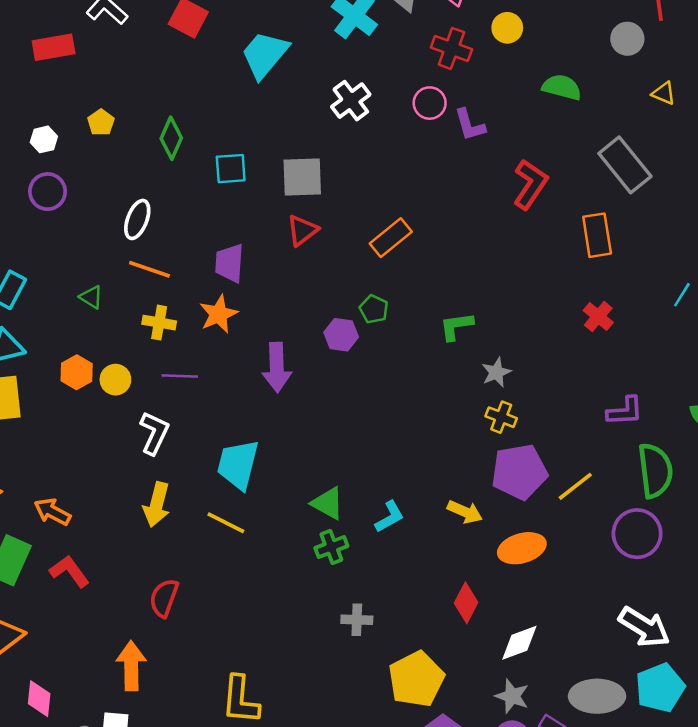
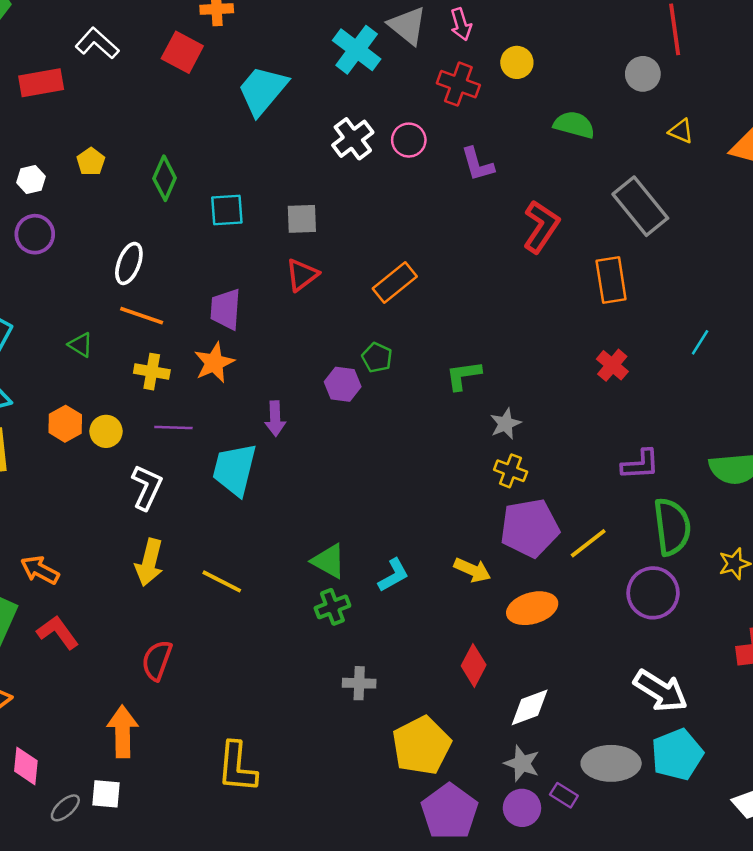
pink circle: (430, 103) -> (409, 140), moved
gray square: (302, 177) -> (302, 219), size x0.7
purple arrow: (277, 367) -> (275, 419), size x0.7
cyan trapezoid: (238, 464) -> (234, 470), moved

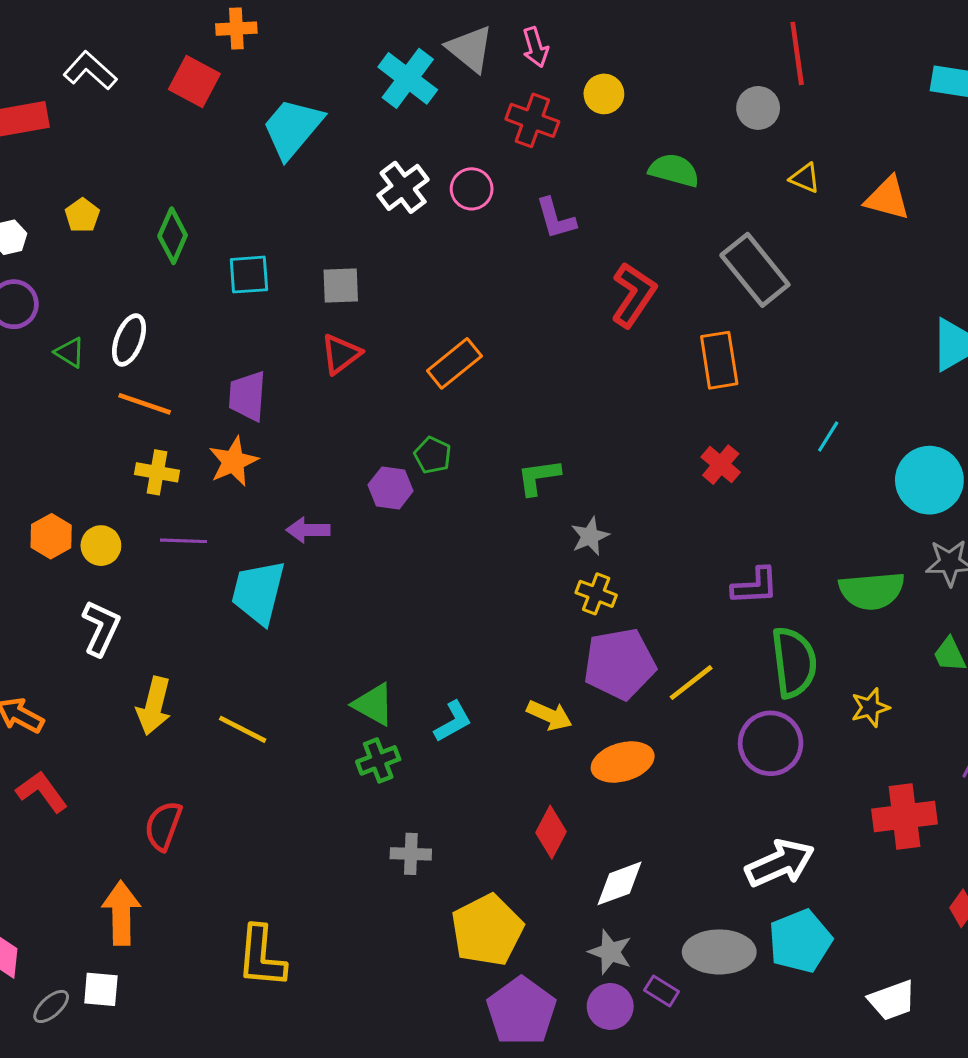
green triangle: (81, 345) -> (70, 352), moved
purple arrow: (275, 419) -> (308, 530), turned 92
white L-shape: (147, 487) -> (101, 628), moved
white arrow: (661, 691) -> (780, 863), turned -56

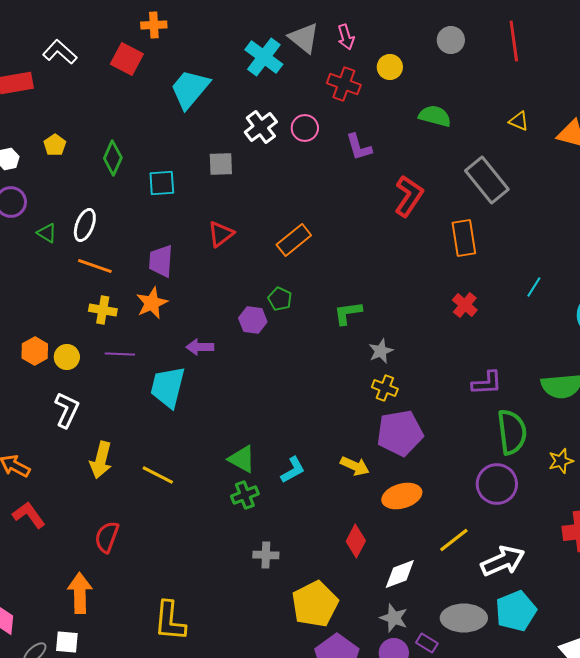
gray circle: (758, 108) -> (451, 40), moved
gray square: (341, 285) -> (221, 164), moved
yellow line: (691, 683) -> (454, 540), moved

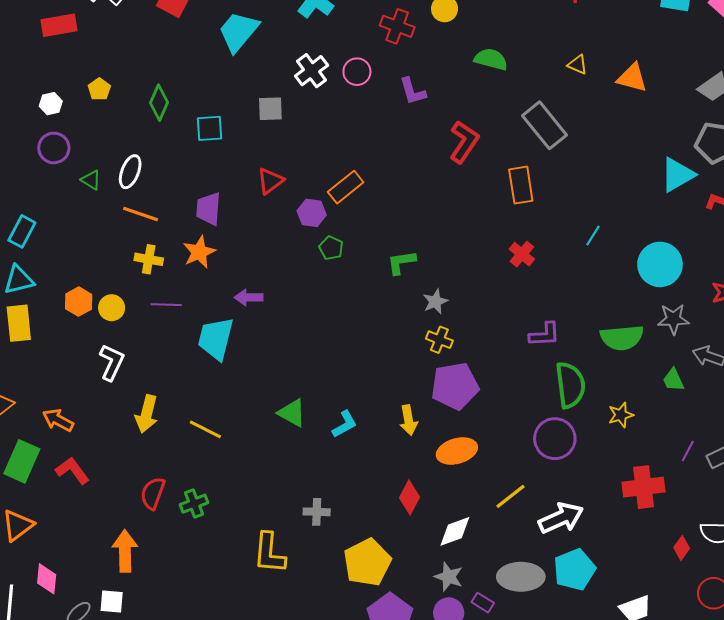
purple hexagon: (253, 320) -> (312, 213), moved
yellow arrow: (355, 466) -> (408, 420), turned 56
green cross: (245, 495) -> (194, 504), moved
yellow L-shape: (170, 621) -> (269, 553), moved

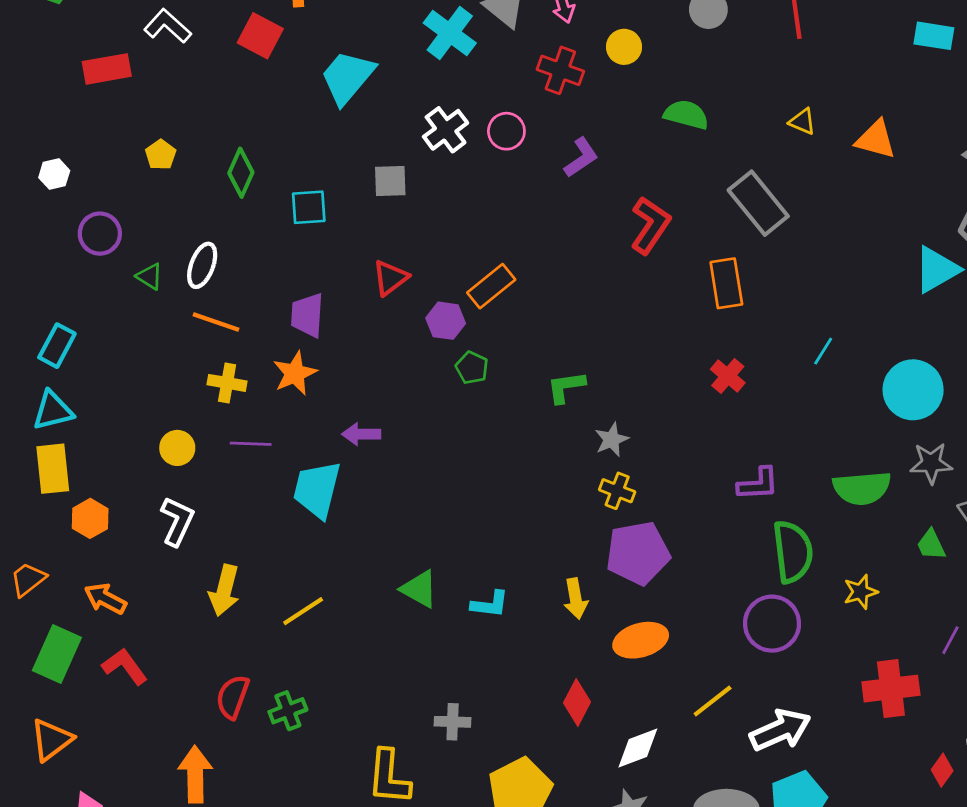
purple L-shape: (413, 91) -> (581, 157), turned -108
white hexagon: (51, 104) -> (54, 174), moved
orange hexagon: (79, 302) -> (90, 518), moved
cyan L-shape: (345, 424) -> (490, 604), turned 36
yellow line: (205, 429) -> (303, 611), turned -60

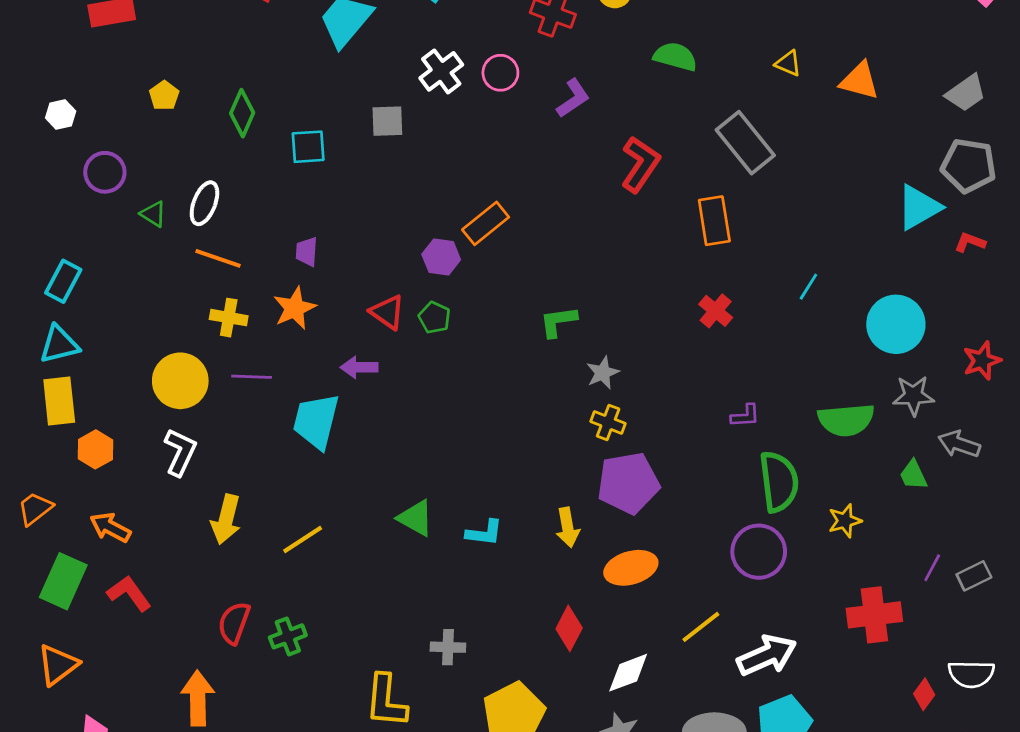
red triangle: (390, 278) -> (387, 312), moved, turned -48
purple trapezoid: (307, 315) -> (307, 252), size x0.7
green pentagon: (472, 368) -> (434, 318), moved
yellow circle: (177, 448) -> (180, 381), size x1.6
purple L-shape: (758, 484) -> (745, 416), size x0.7

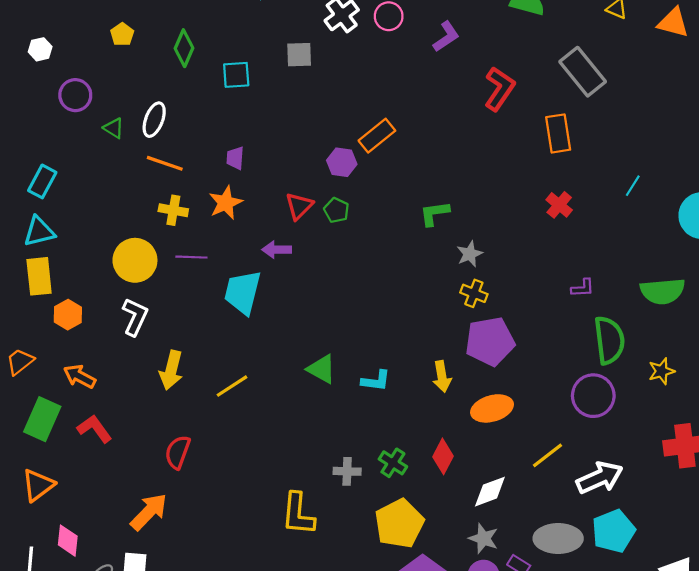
red triangle: (387, 312) -> (299, 206), turned 40
green cross: (288, 636) -> (393, 463), moved, turned -36
orange arrow: (198, 698) -> (149, 512), turned 45

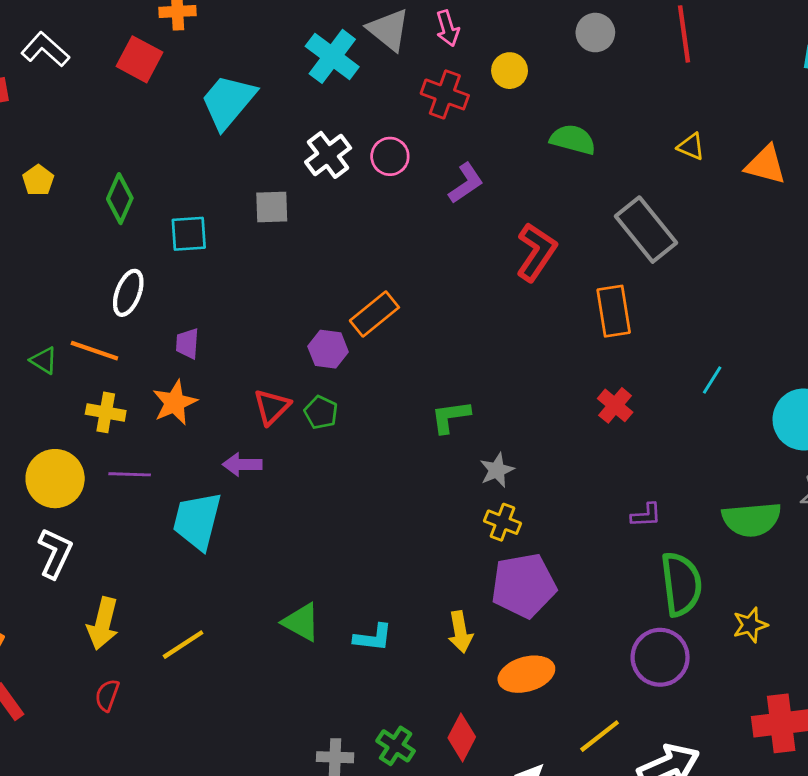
white ellipse: (154, 120) -> (128, 293), moved
green triangle: (114, 128) -> (44, 360), moved
red semicircle: (178, 452) -> (107, 695), moved, size x0.7

